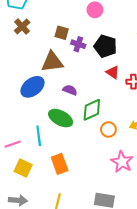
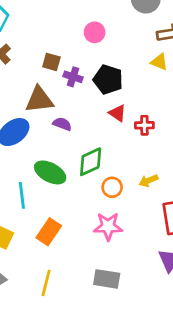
purple semicircle: (70, 90) -> (62, 124), moved
pink star: (122, 162) -> (108, 226), moved, turned -30
orange rectangle: (60, 164) -> (49, 232), turned 54

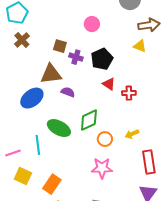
black pentagon: (108, 79) -> (102, 59), turned 30
orange rectangle: (49, 232) -> (52, 184), moved

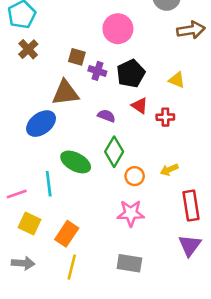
pink circle: (92, 24) -> (118, 29), size x1.5
yellow triangle: (140, 46) -> (177, 80), moved
purple semicircle: (68, 92) -> (106, 116), moved
green diamond: (89, 120) -> (114, 152), turned -35

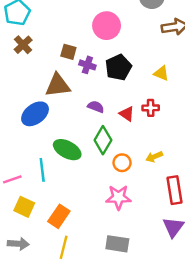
red triangle: (140, 106) -> (127, 114), moved

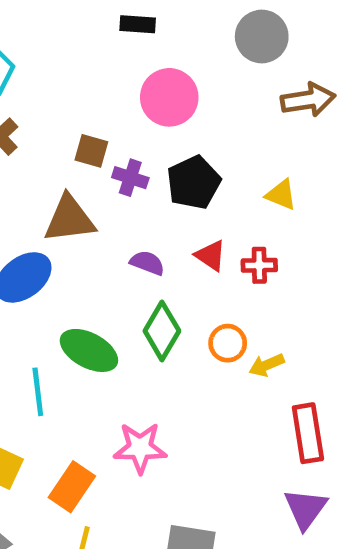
red triangle: (127, 114) -> (211, 256), moved
orange circle: (122, 163) -> (228, 343), moved
pink star: (118, 197) -> (140, 448), moved

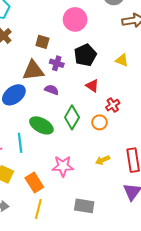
purple cross: (130, 178) -> (57, 63), moved
purple semicircle: (147, 263) -> (52, 90), moved
red cross: (259, 265) -> (113, 105), moved, turned -32
yellow arrow: (267, 365) -> (103, 160), moved
orange rectangle: (72, 487) -> (34, 182), turned -66

